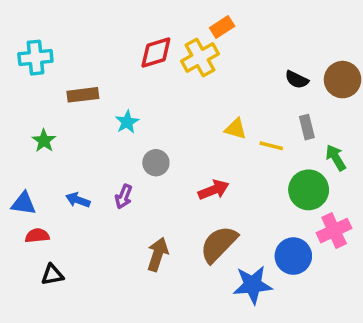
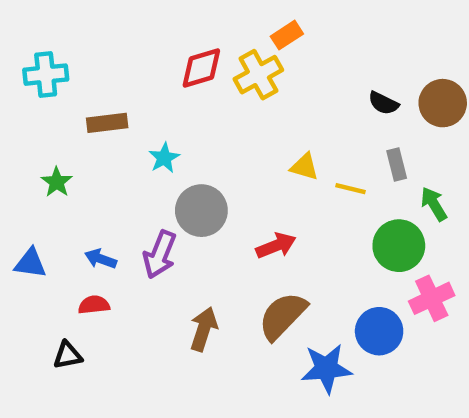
gray circle: (156, 163) -> (201, 211), size x1.5
purple arrow: (124, 197) -> (160, 254), size x1.5
red semicircle: (37, 236) -> (94, 305), moved

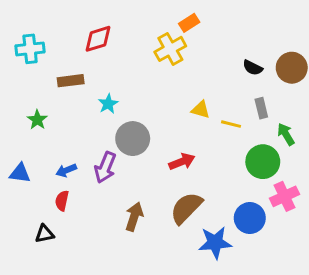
red diamond: (201, 68) -> (98, 39), moved
blue arrow: (101, 259) -> (66, 170), turned -42
red semicircle: (94, 305) -> (62, 201), turned -72

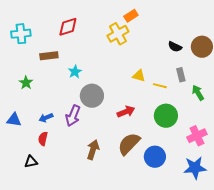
green circle: (263, 162) -> (166, 116), moved
blue circle: (250, 218) -> (155, 157), moved
blue star: (215, 243) -> (195, 168), moved

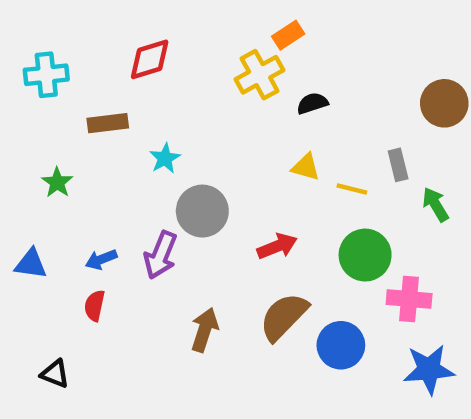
black semicircle: (175, 47) -> (312, 103), moved, turned 136
pink cross: (197, 136) -> (409, 299), moved, turned 30
black triangle: (31, 162) -> (55, 374), moved, turned 32

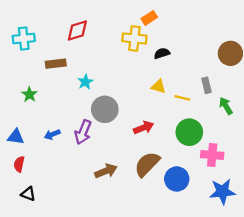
yellow cross: (260, 75) -> (134, 38), turned 35
red semicircle: (95, 306) -> (19, 164), moved
brown arrow: (205, 330) -> (106, 171), turned 50

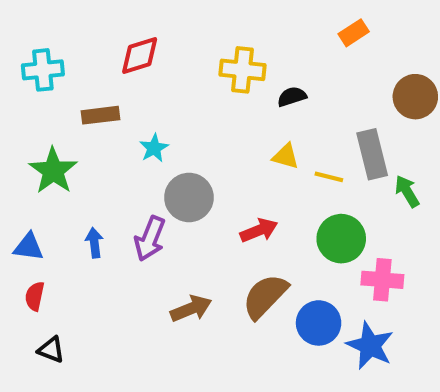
orange rectangle: (149, 18) -> (354, 33), moved
gray rectangle: (206, 85) -> (372, 154), size x1.6
green star: (29, 94) -> (53, 171), size x1.6
blue arrow: (52, 134) -> (94, 243), turned 105
blue star: (222, 192) -> (370, 346), moved, turned 30

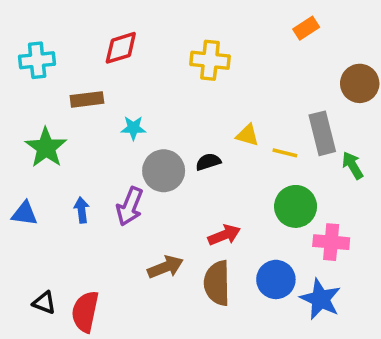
black semicircle: (292, 97) -> (208, 162), moved
cyan star: (154, 148) -> (133, 128), turned 30
red arrow: (259, 230) -> (224, 235), moved
red semicircle: (35, 296) -> (85, 312), moved, size x1.6
brown semicircle: (265, 296) -> (217, 283), moved, turned -45

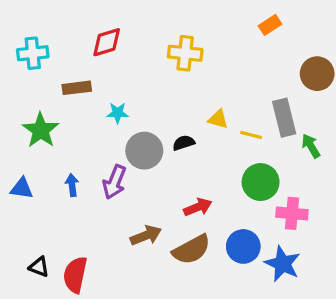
brown semicircle: (217, 283) -> (191, 250), turned -117

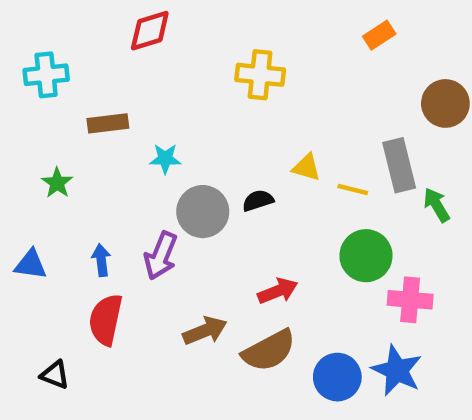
red diamond: (107, 42) -> (150, 31), moved
green star: (41, 130) -> (57, 183), size x0.6
blue circle: (243, 246) -> (337, 377), moved
red semicircle: (75, 275) -> (106, 320), moved

